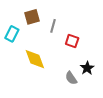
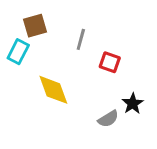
brown square: (32, 17) -> (35, 26), moved
gray semicircle: (71, 78) -> (108, 119), turned -88

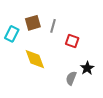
brown square: (35, 26) -> (33, 23), moved
gray semicircle: (108, 119) -> (71, 78), turned 144

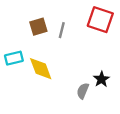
cyan rectangle: (12, 34) -> (14, 58), moved, turned 49
red square: (72, 41) -> (100, 20), moved, size x1.6

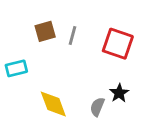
red square: (100, 20) -> (118, 44), moved
yellow diamond: (41, 69) -> (53, 104), moved

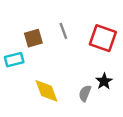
brown square: (45, 31) -> (33, 38), moved
gray line: (73, 35) -> (63, 31), turned -35

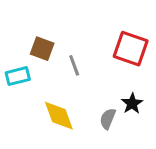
gray line: (63, 31) -> (74, 65), moved
brown square: (33, 38) -> (42, 49), turned 36

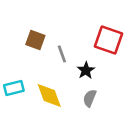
cyan rectangle: (18, 76) -> (14, 88), moved
black star: (132, 103) -> (86, 70), moved

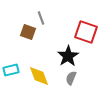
gray line: (62, 54) -> (41, 18), moved
black star: (86, 70) -> (68, 56), size x1.5

